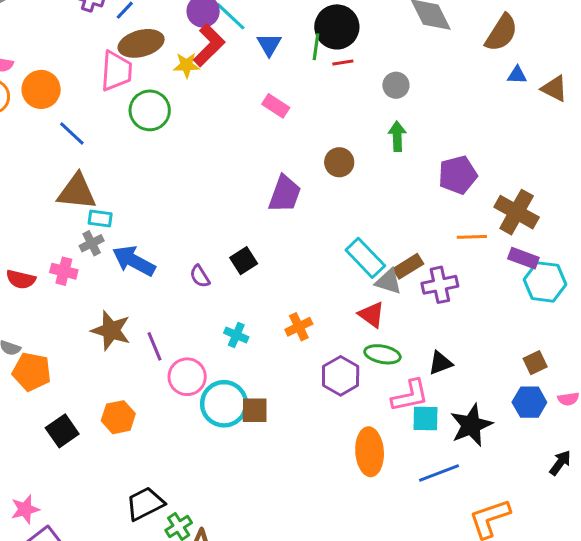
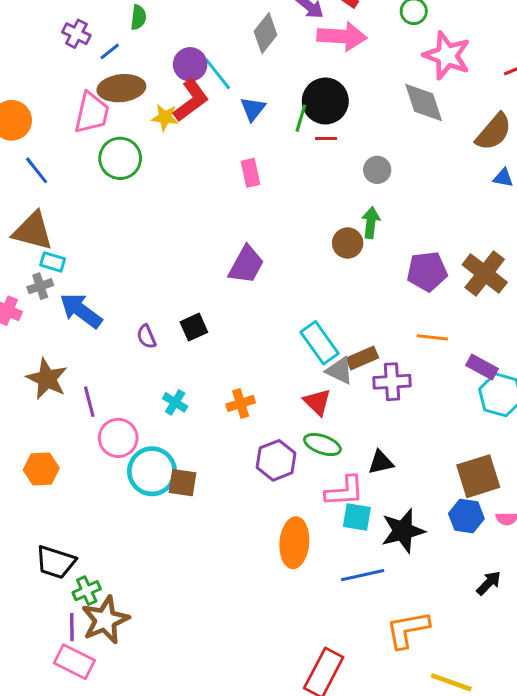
pink rectangle: (276, 106) -> (250, 173), turned 36
brown circle: (339, 162) -> (348, 243), moved
brown cross: (517, 212) -> (485, 273), moved
brown square: (535, 363) -> (478, 476), size x1.8
black trapezoid: (145, 504) -> (56, 562), turned -144

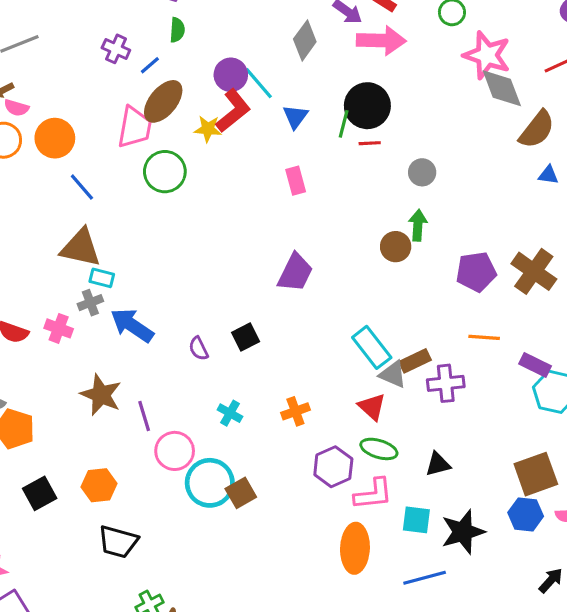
brown ellipse: (121, 88) -> (163, 101), turned -42
gray diamond: (424, 102) -> (502, 88), moved
brown square: (183, 483) -> (241, 493), turned -36
pink L-shape: (344, 491) -> (373, 494), moved
black trapezoid: (56, 562) -> (118, 542), moved

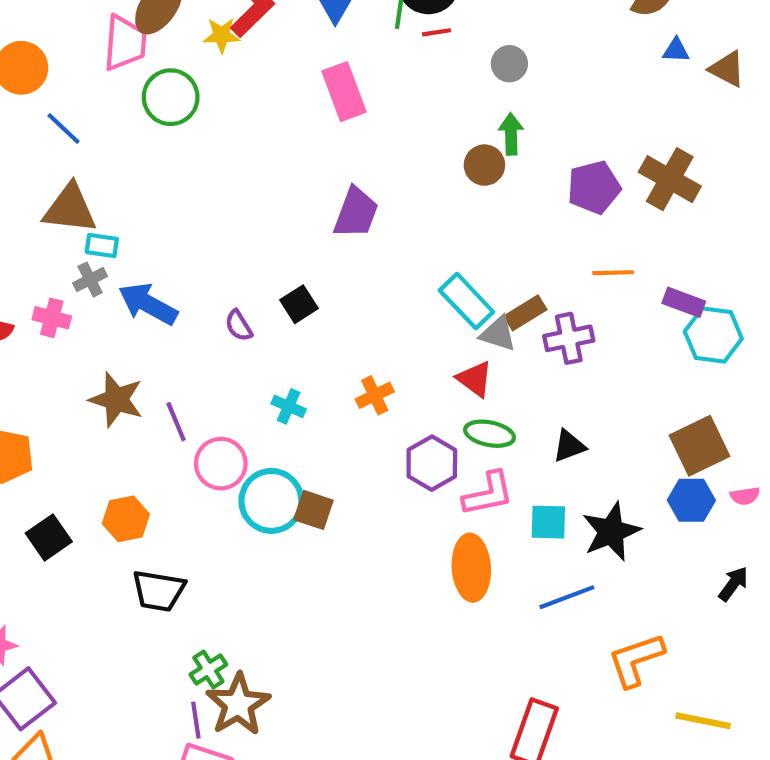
pink rectangle: (296, 181) -> (344, 92), size x1.5
brown square: (241, 493) -> (314, 510), turned -36

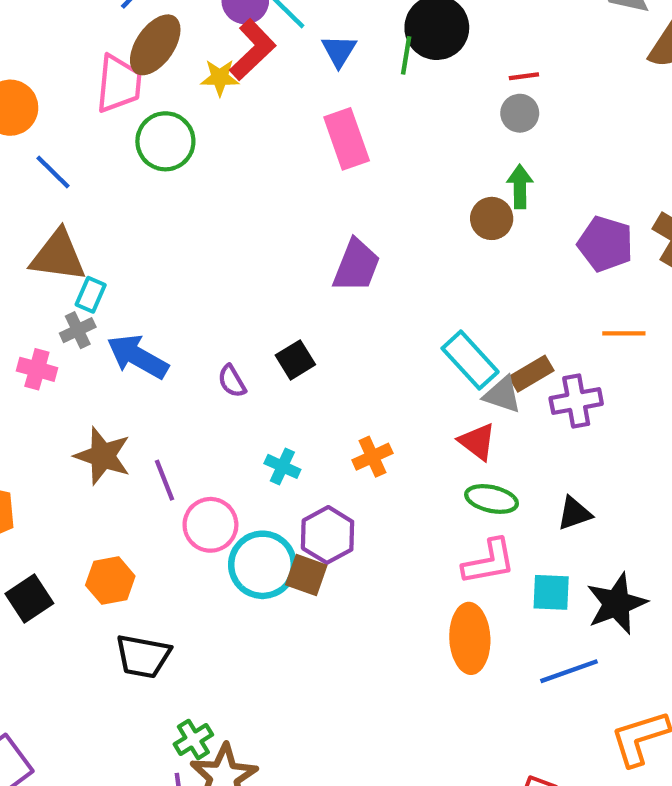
red line: (437, 32) -> (524, 76), moved
purple pentagon: (594, 187) -> (605, 244), turned 30
cyan rectangle: (102, 246) -> (91, 295), turned -76
purple hexagon: (432, 463) -> (328, 535), moved

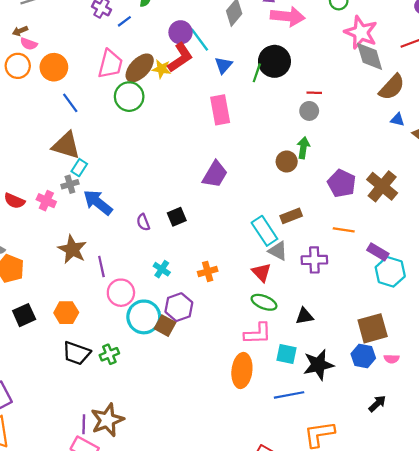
brown ellipse: (155, 45) -> (140, 68), moved
brown rectangle: (531, 374) -> (291, 216), moved
green cross: (193, 739) -> (109, 354), moved

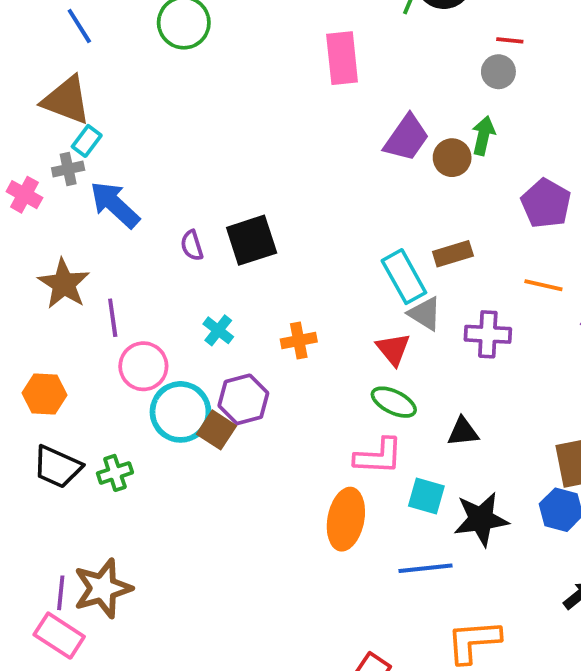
purple trapezoid: (215, 174) -> (407, 138), moved
black square: (177, 217) -> (252, 240), size x1.5

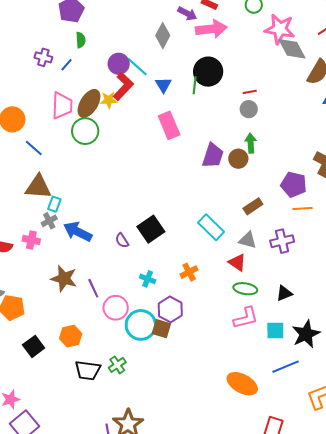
purple pentagon: (546, 203) -> (294, 184), moved
cyan rectangle: (404, 277) -> (211, 227), moved
orange ellipse: (346, 519) -> (242, 384), moved, turned -56

